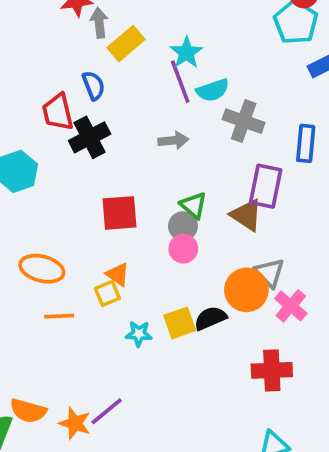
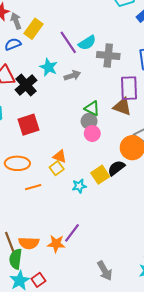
cyan star: (186, 53) -> (48, 67), moved
blue semicircle: (94, 86) -> (13, 44), moved, turned -77
red square: (119, 213) -> (29, 125), moved

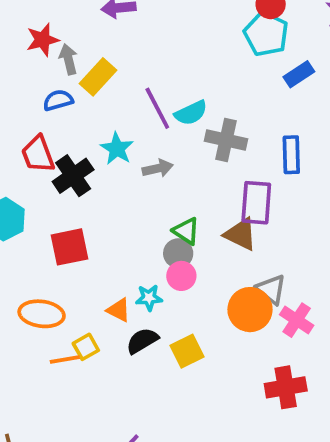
yellow square: (57, 168) -> (86, 347), moved
black semicircle: (116, 168) -> (142, 341), moved
cyan star: (79, 186) -> (149, 298), moved

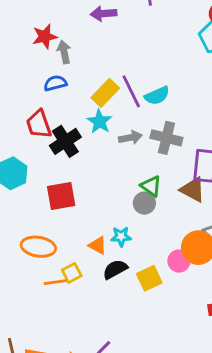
yellow rectangle: (98, 77) -> (105, 93), moved
gray cross: (226, 140) -> (166, 138), moved
pink circle: (181, 276) -> (179, 261), moved

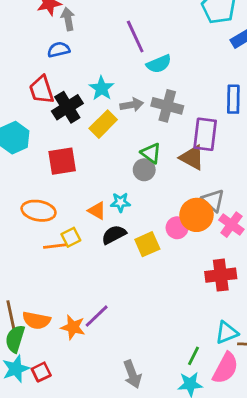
purple line: (131, 91) -> (135, 37), moved
yellow rectangle: (105, 93) -> (103, 124), moved

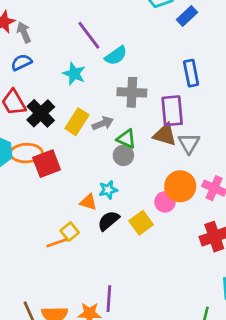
cyan star: (102, 88) -> (74, 74), moved
gray arrow: (132, 105) -> (103, 123), moved
gray triangle: (213, 200) -> (189, 143), moved, turned 30
orange ellipse: (39, 211) -> (26, 153), moved
purple line: (97, 316) -> (109, 299), turned -30

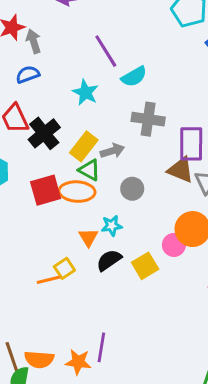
green triangle: (126, 139) -> (89, 170), moved
orange ellipse: (26, 153) -> (77, 192), moved
orange triangle: (88, 202) -> (88, 237), turned 36

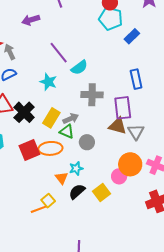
green triangle: (89, 170) -> (67, 131), moved

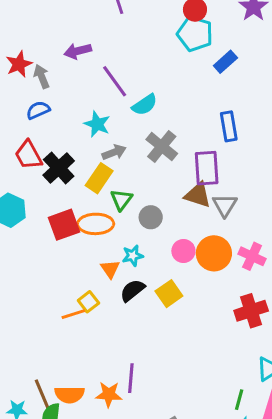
purple arrow: (31, 20) -> (78, 51), moved
gray cross: (92, 95) -> (162, 146), turned 35
gray arrow: (71, 119) -> (114, 152), moved
green triangle: (67, 131) -> (121, 200), turned 42
pink circle: (119, 176) -> (183, 251), moved

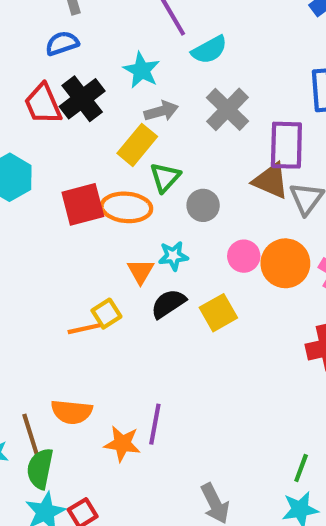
black cross: (59, 168) -> (82, 99), moved
orange semicircle: (69, 395) -> (72, 412), moved

